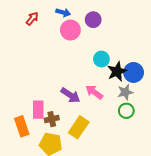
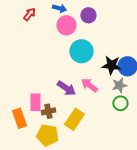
cyan circle: (101, 59) -> (81, 51), moved, size x1.5
black star: (117, 71) -> (111, 65), turned 30

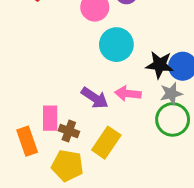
pink arrow: (89, 85) -> (128, 94), turned -30
green circle: (120, 103) -> (173, 119), size x1.5
brown cross: (48, 111) -> (69, 131), turned 32

